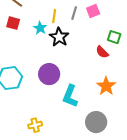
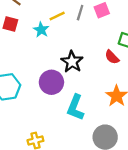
yellow line: (54, 16) -> (57, 16), turned 56
black star: (59, 37) -> (72, 62), moved

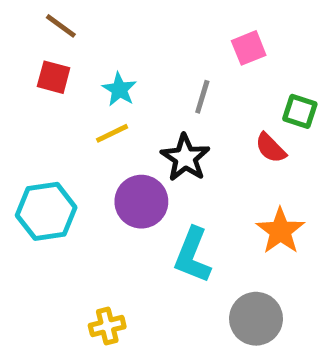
gray line: (80, 13) -> (202, 97), moved
yellow line: (57, 16) -> (112, 133), moved

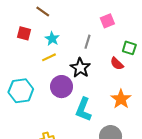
brown line: (61, 26) -> (43, 11), moved

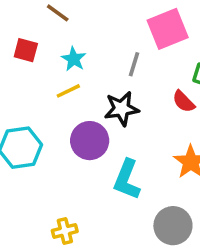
pink square: (107, 21) -> (168, 29), size x1.6
black star: (80, 68) -> (122, 109), turned 30

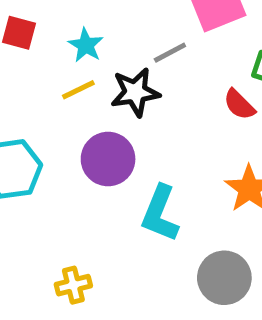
gray line: (134, 64) -> (170, 53), turned 45
black star: (122, 109) -> (135, 92), moved

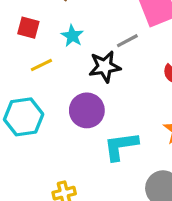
yellow line: (78, 90) -> (41, 65), moved
cyan L-shape: (160, 213) -> (121, 146), turned 60

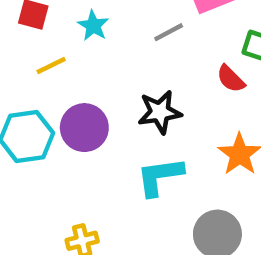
black star: (105, 67) -> (160, 112), moved
purple circle: (87, 110) -> (84, 128), moved

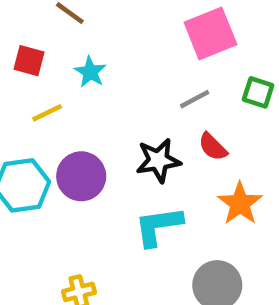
gray line: (169, 32) -> (195, 99), moved
red semicircle: (231, 79) -> (213, 147), moved

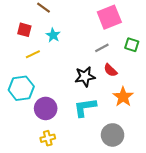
purple circle: (81, 176) -> (46, 108), moved

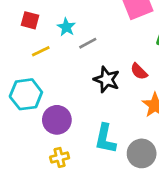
gray line: (102, 48) -> (88, 43), moved
black star: (85, 77) -> (107, 80), turned 30
cyan L-shape: (85, 107) -> (105, 139), moved, turned -70

